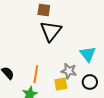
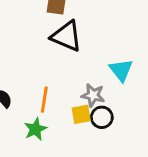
black triangle: (51, 31) -> (66, 36), turned -45
black circle: (90, 82) -> (102, 117), moved

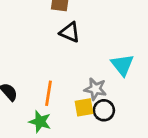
black triangle: (66, 36) -> (70, 32), size x0.7
green star: (35, 129) -> (40, 122), turned -30

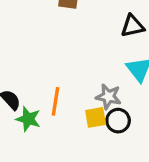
black triangle: (70, 32) -> (132, 26), moved, turned -35
green star: (40, 122) -> (28, 119), moved

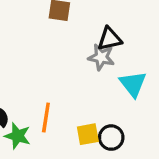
black triangle: (132, 26) -> (110, 39), moved
gray star: (108, 97) -> (101, 57), moved

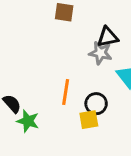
orange line: (46, 117) -> (66, 92), moved
black circle: (111, 138) -> (96, 104), moved

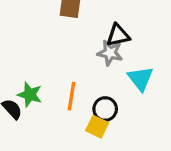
yellow square: (89, 120) -> (97, 127), turned 36
green star: (28, 121) -> (30, 95), moved

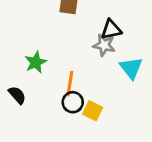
green star: (30, 95) -> (36, 62), moved, turned 30
black circle: (105, 109) -> (73, 102), moved

